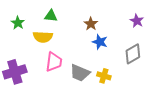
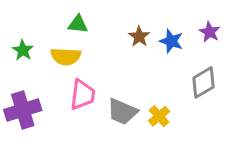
green star: (18, 23) -> (23, 50), moved
blue star: (100, 42) -> (171, 41), moved
yellow cross: (104, 76) -> (159, 116), turned 32

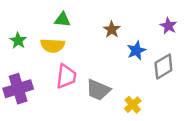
blue star: (171, 41) -> (136, 50), moved, turned 30
yellow cross: (159, 116) -> (133, 105), moved

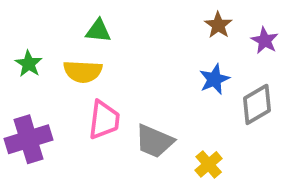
brown star: (112, 30) -> (218, 25), moved

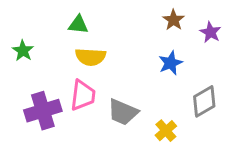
yellow semicircle: (83, 72) -> (91, 57), moved
gray diamond: (257, 104) -> (204, 101), moved
purple cross: (29, 139) -> (43, 111), moved

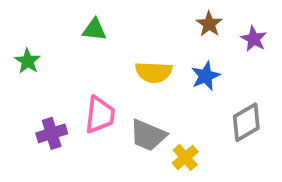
yellow semicircle: (91, 57) -> (154, 72), moved
purple cross: (43, 111) -> (52, 133), size x0.7
yellow cross: (166, 131) -> (185, 157), moved

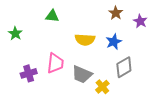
gray diamond: (246, 122) -> (124, 67), moved

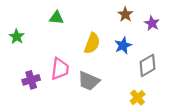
yellow semicircle: (85, 40) -> (92, 43), turned -72
gray diamond: (124, 67) -> (148, 65), moved
yellow cross: (102, 87) -> (138, 98), moved

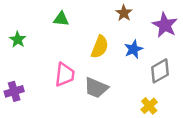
brown star: (125, 14) -> (124, 13), moved
purple star: (152, 23) -> (165, 25), size x1.5
purple cross: (31, 80) -> (14, 91), moved

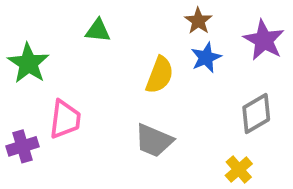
green star: (18, 40) -> (28, 63), size x1.5
blue star: (133, 49) -> (206, 58), moved
pink trapezoid: (65, 75) -> (65, 119), moved

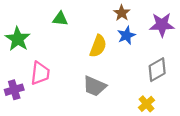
purple star: (264, 40) -> (162, 25), turned -30

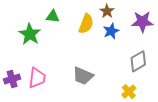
green star: (18, 39) -> (30, 34), moved
yellow semicircle: (98, 46) -> (86, 24), moved
pink trapezoid: (40, 73) -> (37, 78), moved

